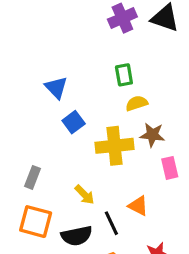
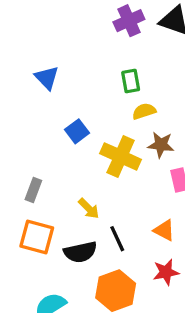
blue triangle: (56, 87) -> (47, 78), moved
yellow cross: (115, 146) -> (121, 156), turned 30
orange triangle: (138, 206) -> (164, 230), moved

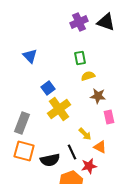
yellow cross: (121, 156) -> (59, 109), moved, turned 30
gray rectangle: (33, 190) -> (22, 123), size x1.5
yellow arrow: (89, 208) -> (85, 134), moved
red star: (166, 272) -> (89, 166), moved

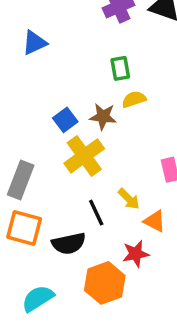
blue triangle: (30, 56) -> (34, 43), moved, turned 49
brown star: (98, 96) -> (103, 116), moved
black line: (72, 152) -> (96, 213), moved

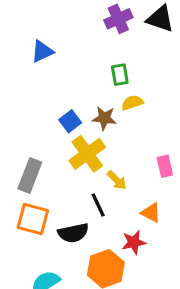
yellow arrow: (129, 199) -> (117, 180), moved

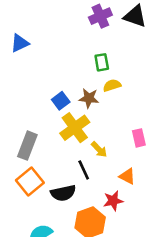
blue triangle: (42, 51) -> (20, 43), moved
orange square: (33, 219) -> (30, 182), turned 36

